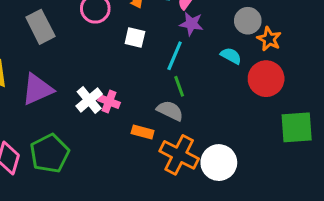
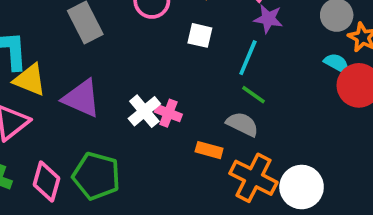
cyan semicircle: (231, 56) -> (337, 63), moved
green line: (179, 86) -> (253, 95), turned -35
purple triangle: (37, 89) -> (82, 98), turned 48
green pentagon: (50, 153) -> (96, 176), turned -30

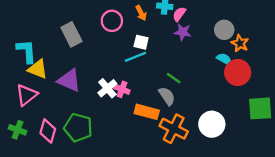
cyan line: (248, 58) -> (135, 57), moved, turned 45
gray semicircle: (242, 124) -> (167, 96), turned 30
orange rectangle: (209, 150) -> (147, 112), size x1.5
white circle: (302, 187) -> (212, 124), moved

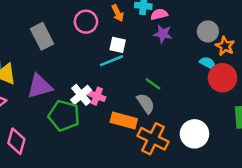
pink semicircle: (179, 14) -> (159, 14), turned 40
purple triangle: (69, 80) -> (40, 86), turned -40
green pentagon: (78, 128) -> (64, 116), moved

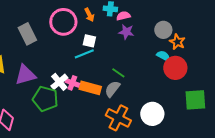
pink circle: (86, 22) -> (63, 22), size x1.4
gray semicircle: (146, 103) -> (112, 89), turned -108
orange rectangle: (124, 120) -> (90, 88), moved

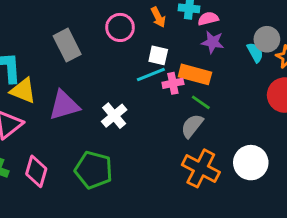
pink circle: (63, 22) -> (120, 27), size x0.7
cyan semicircle: (163, 56) -> (255, 52), moved, turned 32
pink cross: (72, 83) -> (173, 83), moved, turned -32
orange rectangle: (90, 88) -> (195, 74), moved
green pentagon: (45, 99) -> (94, 170), moved

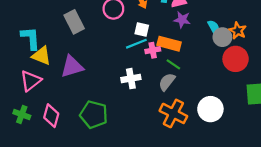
gray circle: (267, 39) -> (222, 37), moved
white cross: (114, 116) -> (131, 79), moved, turned 30

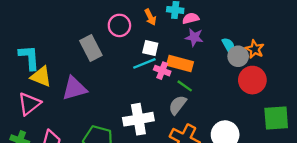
gray rectangle: (74, 22) -> (91, 48), moved
pink cross: (153, 50) -> (162, 71), turned 32
white cross: (131, 79) -> (138, 119), moved, size x1.4

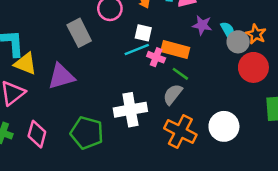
purple star: (194, 37) -> (202, 25), moved

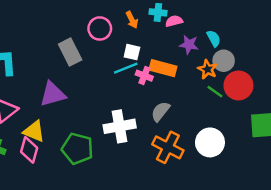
cyan semicircle: (228, 30) -> (214, 38), moved
orange star: (256, 34) -> (207, 69), moved
yellow triangle: (25, 64) -> (34, 131), moved
green line: (180, 74) -> (215, 92), moved

